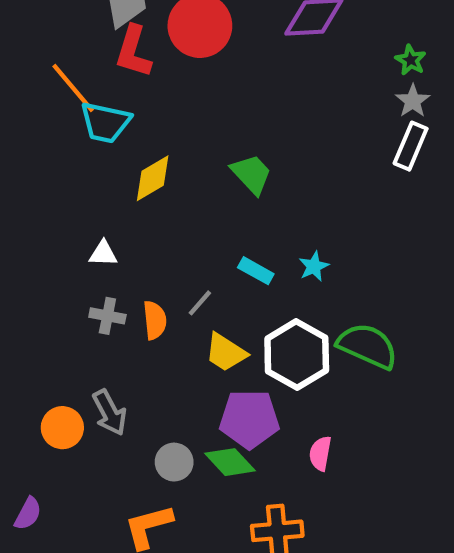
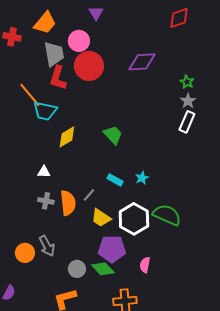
orange semicircle: (155, 320) -> (68, 203), size x1.4

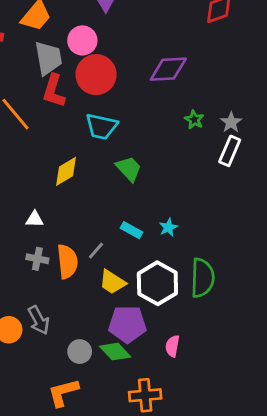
green star: (187, 82) -> (194, 120), moved
cyan trapezoid: (45, 111) -> (101, 126), moved
green semicircle: (167, 215) -> (202, 278), turned 68

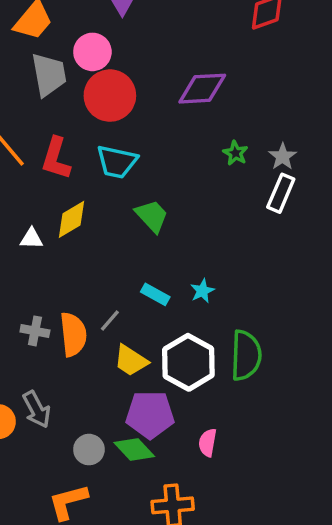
red L-shape: (54, 91) -> (56, 158), moved
white triangle: (35, 219) -> (31, 239), moved

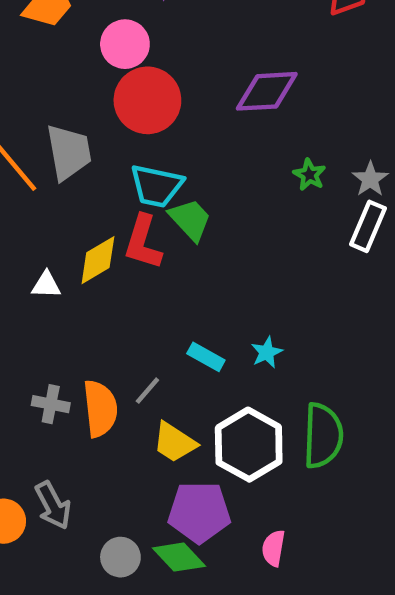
gray trapezoid: (49, 75) -> (69, 152), moved
red L-shape: (56, 158) -> (143, 242), moved
green trapezoid: (152, 216) -> (190, 220), moved

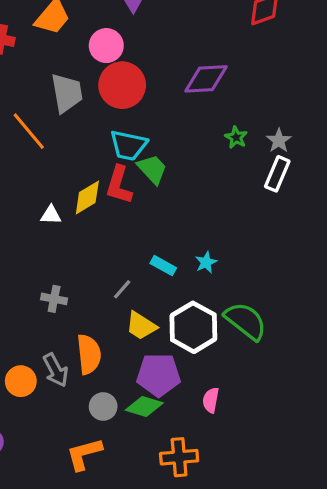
gray trapezoid: (69, 152) -> (67, 93), moved
orange semicircle: (100, 409) -> (89, 354), moved
green semicircle: (323, 436) -> (246, 321), turned -54
green diamond: (179, 557) -> (144, 406), turned -30

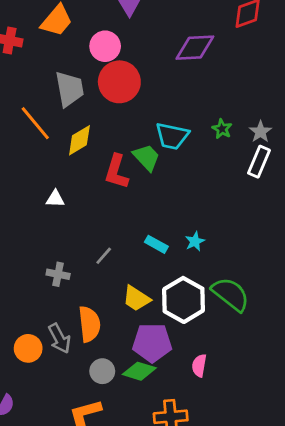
purple diamond: (206, 79) -> (195, 48), moved
cyan trapezoid: (128, 145) -> (172, 136), moved
yellow diamond: (87, 198) -> (79, 140), moved
gray line: (122, 289) -> (104, 256), moved

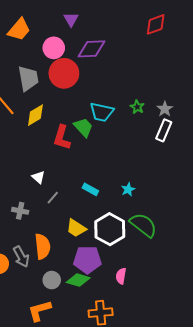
purple diamond: (195, 48) -> (91, 49), moved
white triangle: (55, 199) -> (38, 177), moved, turned 40
cyan star: (195, 241) -> (128, 189), moved

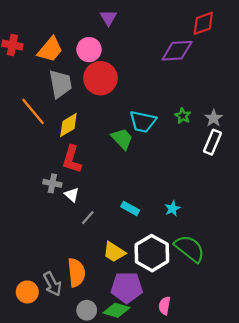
orange trapezoid: (19, 30) -> (50, 50), moved
purple diamond: (91, 49) -> (177, 51), moved
red L-shape: (62, 137) -> (72, 159), moved
gray cross: (20, 211) -> (52, 183), moved

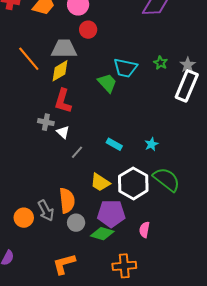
red circle: (100, 78) -> (88, 30), size x0.6
gray trapezoid: (60, 84) -> (64, 49), moved, turned -80
white rectangle: (212, 142) -> (187, 86), size x1.4
gray circle: (87, 310) -> (76, 223), moved

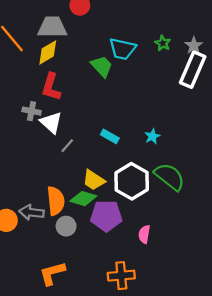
white triangle: (63, 132) -> (51, 123), size x1.5
gray arrow: (46, 211) -> (32, 212), turned 125
green diamond: (102, 234) -> (83, 199), moved

